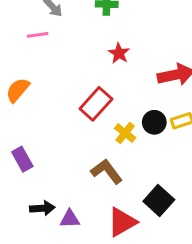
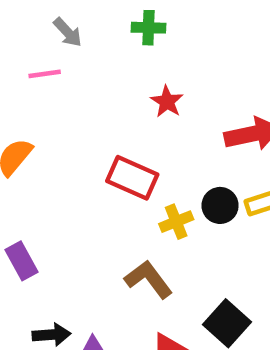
red rectangle: (96, 104) -> (132, 178), turned 72
yellow cross: (125, 133) -> (176, 222), turned 30

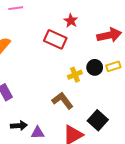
red rectangle: (132, 178) -> (55, 39), moved

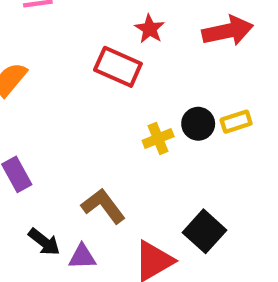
red arrow: (109, 35) -> (228, 31), moved
brown L-shape: (62, 101) -> (103, 206), moved
black arrow: (19, 126) -> (44, 242), turned 42

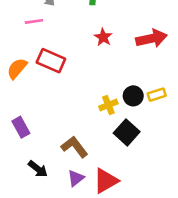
red rectangle: (118, 67) -> (51, 61), moved
black square: (204, 231) -> (127, 132), moved
purple triangle: (82, 257) -> (76, 178), moved, turned -36

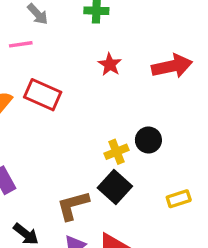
yellow rectangle: (157, 95) -> (179, 199), moved
black square: (127, 132) -> (115, 187), moved
brown L-shape: (74, 147) -> (73, 205), turned -68

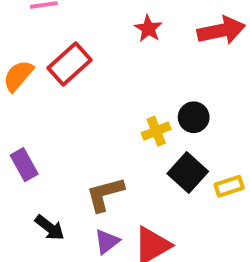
red rectangle: (43, 95) -> (69, 64), turned -66
black square: (115, 187) -> (188, 172), moved

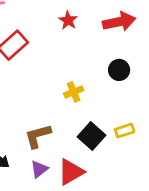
black circle: (194, 117) -> (119, 70), moved
black square: (188, 172) -> (92, 136), moved

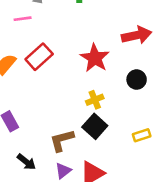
red star: (68, 20) -> (95, 58), moved, size x1.6
black square: (92, 136) -> (95, 126), moved

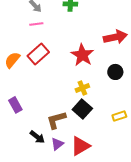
pink line: (23, 19) -> (36, 24), moved
black arrow: (26, 162) -> (37, 137), moved

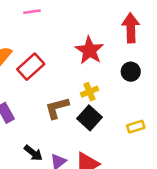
red arrow: (115, 37) -> (131, 28), turned -80
red rectangle: (38, 54) -> (31, 67), moved
brown L-shape: (56, 120) -> (57, 108), moved

